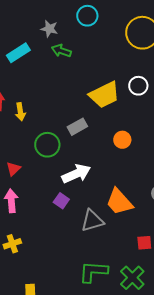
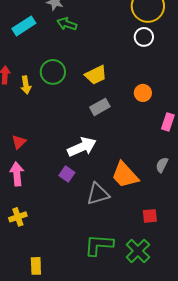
white circle: (138, 86) -> (144, 37), moved
yellow trapezoid: (104, 95) -> (96, 75), moved, size x0.7
gray rectangle: (77, 127) -> (100, 107), moved
orange circle: (122, 140) -> (143, 93), moved
green circle: (47, 145) -> (53, 72), moved

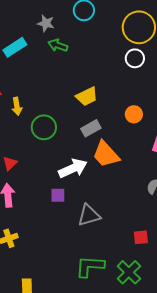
green circle: (53, 72) -> (44, 127), moved
purple square: (67, 174) -> (58, 195), turned -35
orange trapezoid: (125, 175) -> (106, 154), moved

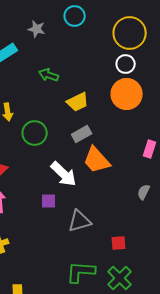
green arrow: (58, 45) -> (49, 75), moved
orange circle: (134, 114) -> (127, 94), moved, size x1.8
white arrow: (73, 168) -> (64, 174), turned 68
red square: (141, 237) -> (119, 243), moved

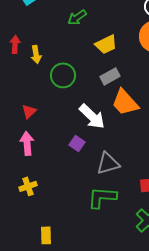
green arrow: (49, 75) -> (77, 17), turned -54
purple square: (49, 201) -> (77, 143), turned 35
green L-shape: (81, 272) -> (102, 197), moved

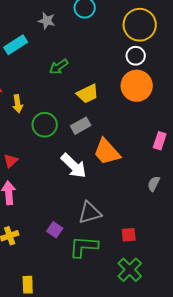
gray rectangle: (110, 76) -> (81, 126), moved
purple square: (77, 143) -> (55, 230), moved

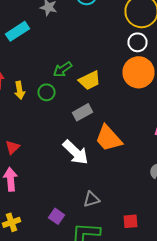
green arrow: (59, 67) -> (62, 69), moved
green circle: (45, 125) -> (46, 92), moved, size x0.7
gray triangle: (90, 213) -> (92, 199), size x0.7

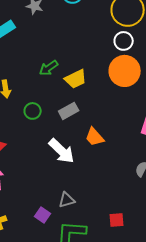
green circle: (46, 92) -> (33, 111), moved
orange trapezoid: (108, 138) -> (95, 137), size x0.7
gray triangle: (92, 199) -> (67, 200), moved

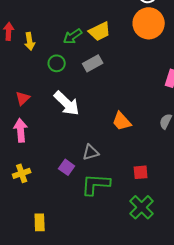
green arrow: (49, 68) -> (73, 36), moved
orange trapezoid: (95, 137) -> (122, 121), moved
white arrow: (62, 151) -> (67, 103), moved

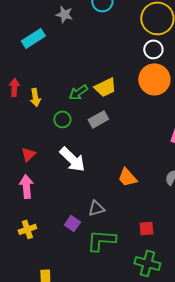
green cross: (142, 207) -> (147, 263), turned -30

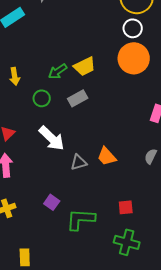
gray triangle: (96, 208) -> (79, 162), moved

